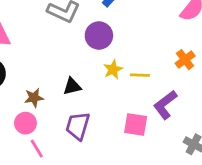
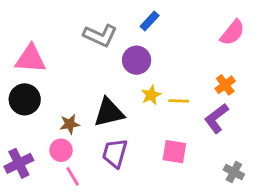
black triangle: (72, 86) -> (109, 112), size x1.6
purple L-shape: (165, 105) -> (216, 118), moved

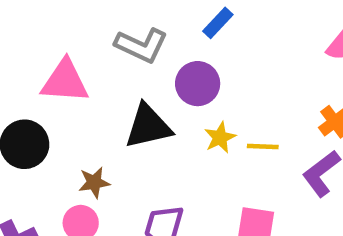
pink triangle: (30, 59) -> (65, 81), moved
black triangle: (109, 112) -> (148, 126), moved

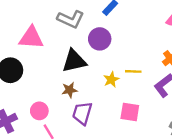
yellow star: (220, 138) -> (111, 80), moved
brown star: (94, 182) -> (69, 90), moved

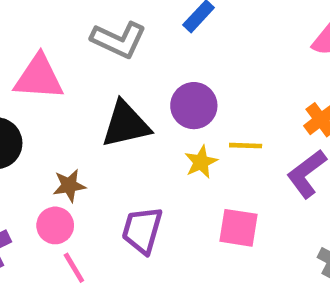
purple circle: (100, 39) -> (194, 106), moved
brown star: (69, 90) -> (69, 185), moved

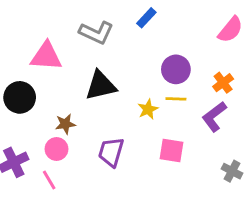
purple circle: (194, 106) -> (176, 69), moved
pink line: (74, 268) -> (49, 180), moved

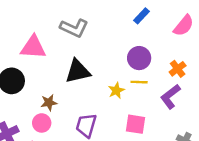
blue rectangle: (146, 18) -> (142, 16), moved

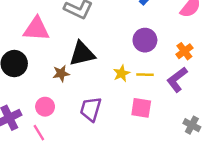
yellow line: (139, 82) -> (145, 75), moved
brown star: (49, 103) -> (61, 73), moved

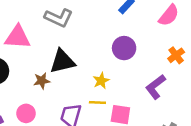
orange cross: (184, 51) -> (176, 55), moved
yellow line: (145, 75) -> (97, 103), moved

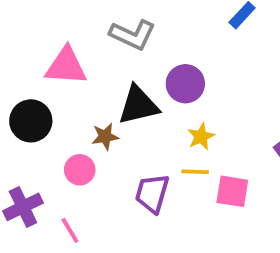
purple circle: (124, 48) -> (185, 84), moved
pink circle: (26, 113) -> (80, 170), moved

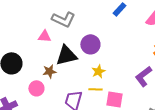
pink triangle: (66, 66) -> (44, 36), moved, size x0.6

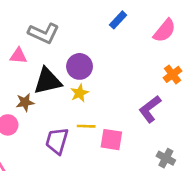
yellow star: (98, 71) -> (80, 93), moved

